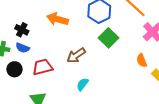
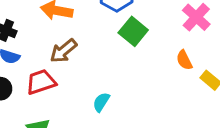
brown arrow: (76, 55) -> (63, 51), moved

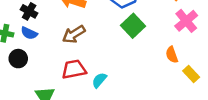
red trapezoid: (41, 82) -> (74, 69), moved

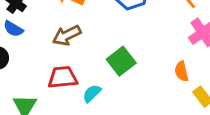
green square: (133, 26) -> (121, 61), moved

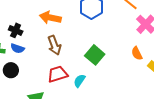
brown arrow: (67, 35) -> (54, 45), turned -72

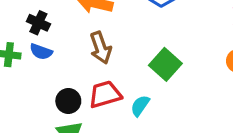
black circle: (11, 70) -> (68, 101), moved

